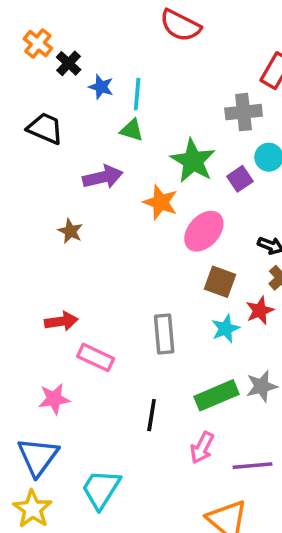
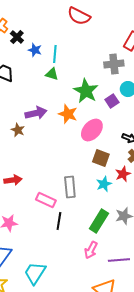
purple arrow: (103, 177) -> (36, 113), moved
pink rectangle: (96, 357) -> (46, 200), moved
green rectangle: (216, 395) -> (99, 221), turned -35
black line: (152, 415) -> (59, 221), moved

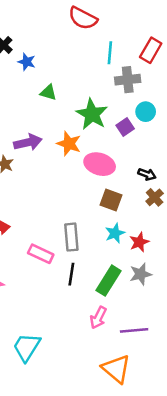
cyan line: (55, 54) -> (110, 53), moved
pink ellipse: (92, 130) -> (100, 164), turned 65
red star: (123, 174) -> (139, 242), moved
black line: (59, 221) -> (71, 274), moved

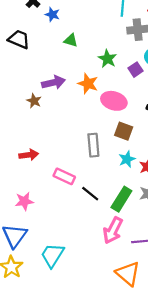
green star: (92, 114) -> (107, 59), size x0.7
gray rectangle: (71, 237) -> (93, 145), moved
black line: (71, 274) -> (90, 194), turned -60
pink arrow: (98, 318) -> (113, 230), size x1.4

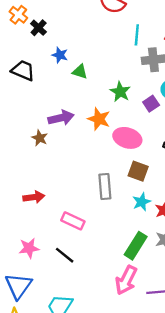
blue star: (52, 14) -> (60, 55), moved
black line: (90, 194) -> (65, 255), moved

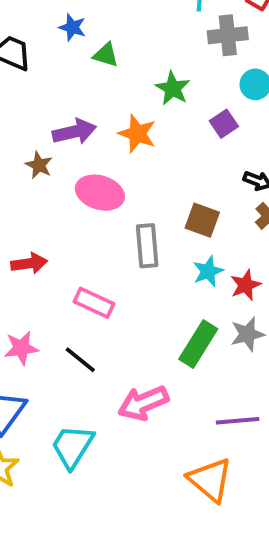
purple square: (151, 104) -> (224, 124), moved
pink ellipse: (127, 138) -> (100, 193), moved
pink arrow: (126, 280) -> (143, 403), moved, turned 40

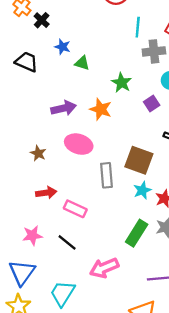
brown star: (39, 165) -> (38, 153), moved
brown square: (202, 220) -> (139, 160), size x1.4
red arrow: (29, 263) -> (46, 193), moved

